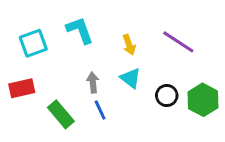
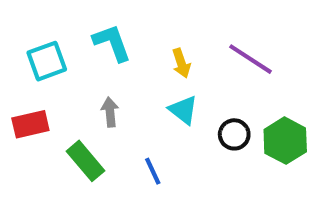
gray arrow: (93, 82) -> (110, 112), moved
blue line: (100, 110) -> (153, 171), moved

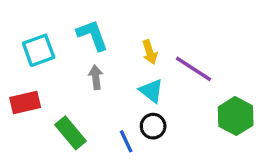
purple line: (251, 59) -> (194, 69), moved
gray arrow: (110, 112) -> (96, 77), moved
black circle: (234, 134) -> (153, 126), moved

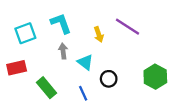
purple line: (194, 69) -> (128, 27), moved
cyan triangle: (151, 91) -> (85, 62), moved
black circle: (153, 126) -> (109, 79), moved

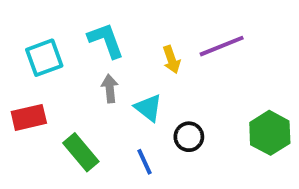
purple line: (128, 27) -> (222, 46), turned -55

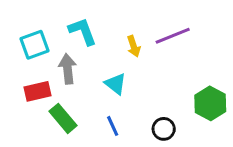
gray arrow: (110, 89) -> (68, 69), moved, size x1.4
red rectangle: (29, 117) -> (38, 91), moved
black circle: (189, 137) -> (164, 129), moved

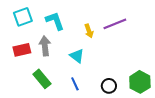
cyan square: (35, 45) -> (23, 17), moved
red rectangle: (38, 91) -> (22, 50), moved
green hexagon: (210, 103) -> (140, 82), moved

